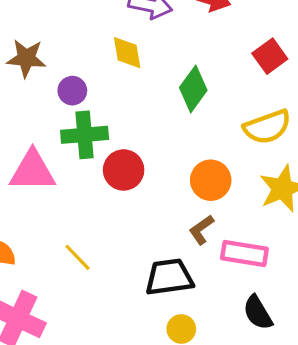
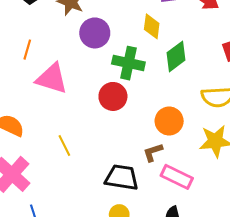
yellow diamond: (127, 53) -> (152, 26), moved
purple circle: (72, 91) -> (95, 33), size x1.5
green cross: (85, 135) -> (128, 63), moved

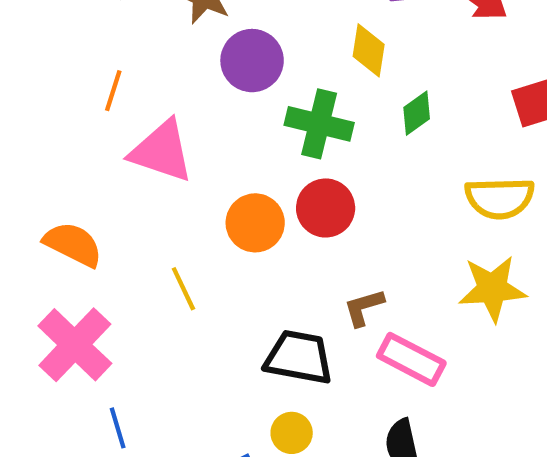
green diamond: (176, 56) -> (417, 113), size x0.7
red circle: (113, 96) -> (326, 208), moved
orange circle: (169, 121) -> (255, 223), moved

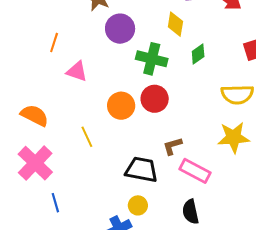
pink triangle: (162, 151) -> (77, 71), size x0.7

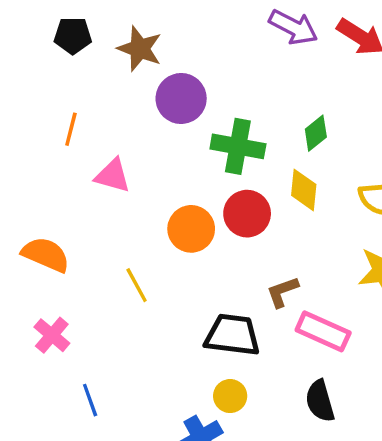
yellow diamond: (175, 24) -> (304, 190), moved
pink cross: (35, 163) -> (52, 335), size x0.6

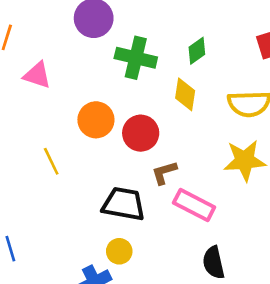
red circle: (247, 214) -> (141, 133), moved
black semicircle: (320, 401) -> (214, 263), moved

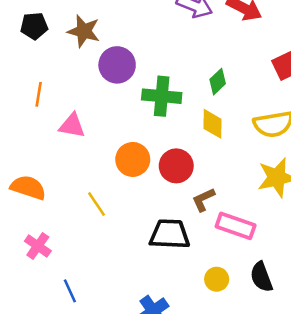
yellow circle: (119, 251) -> (217, 279), moved

